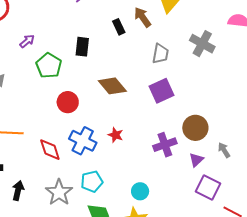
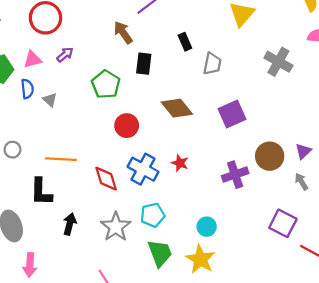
brown arrow: (143, 17) -> (123, 32), moved
purple arrow: (27, 41) -> (65, 55), moved
gray trapezoid: (160, 54) -> (212, 64), moved
purple triangle: (196, 160) -> (303, 151), moved

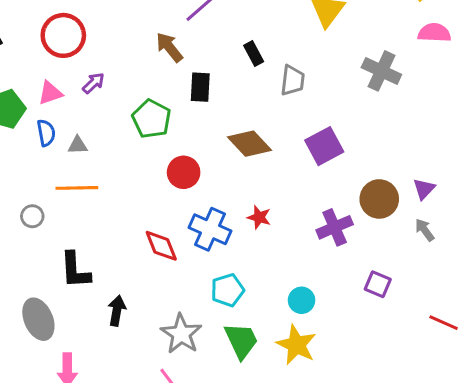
gray triangle: (50, 100) -> (78, 145), turned -40
orange line: (61, 159) -> (77, 188), moved
purple square: (283, 223) -> (378, 284), moved, size x0.7
gray star: (116, 227) -> (181, 334), moved

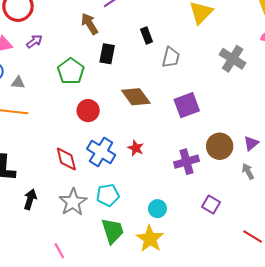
gray star: (181, 334) -> (73, 202), moved

